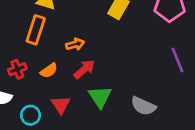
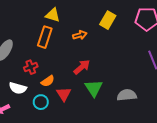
orange arrow: (75, 44) -> (80, 35), moved
orange semicircle: (49, 71) -> (48, 81), moved
gray semicircle: (143, 106) -> (127, 95), turned 150

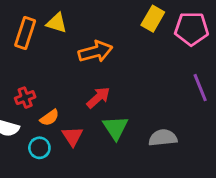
yellow rectangle: (108, 20) -> (153, 19), moved
orange arrow: (80, 35) -> (95, 52), size x1.6
orange rectangle: (45, 37) -> (25, 33), moved

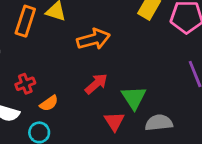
green triangle: (115, 128) -> (134, 98), moved
red triangle: (72, 136) -> (114, 121), moved

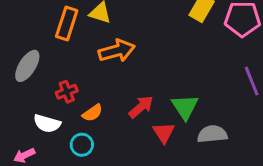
orange arrow: (93, 39) -> (117, 51), moved
red arrow: (96, 84) -> (141, 107), moved

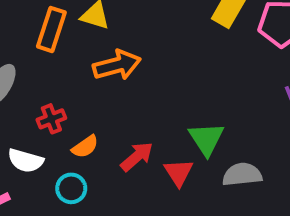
red arrow: (141, 107) -> (137, 157), moved

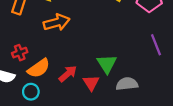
orange semicircle: (85, 147) -> (39, 68), size x1.5

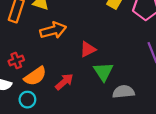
red triangle: (91, 83) -> (88, 49), moved, turned 36

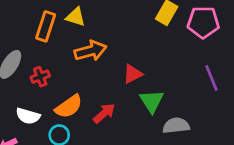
red cross: (16, 60) -> (40, 77), moved

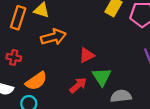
red cross: (40, 77) -> (14, 57), turned 32
red arrow: (104, 113) -> (78, 85), moved

